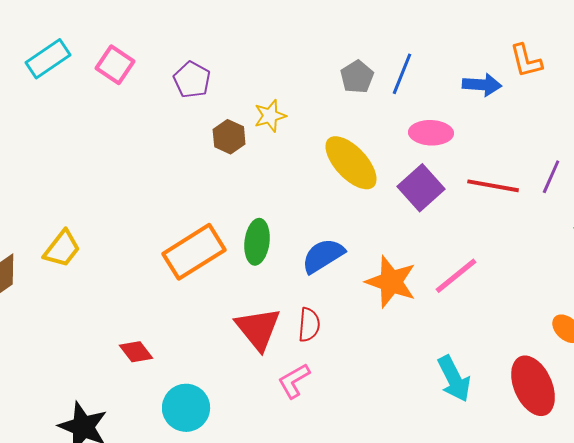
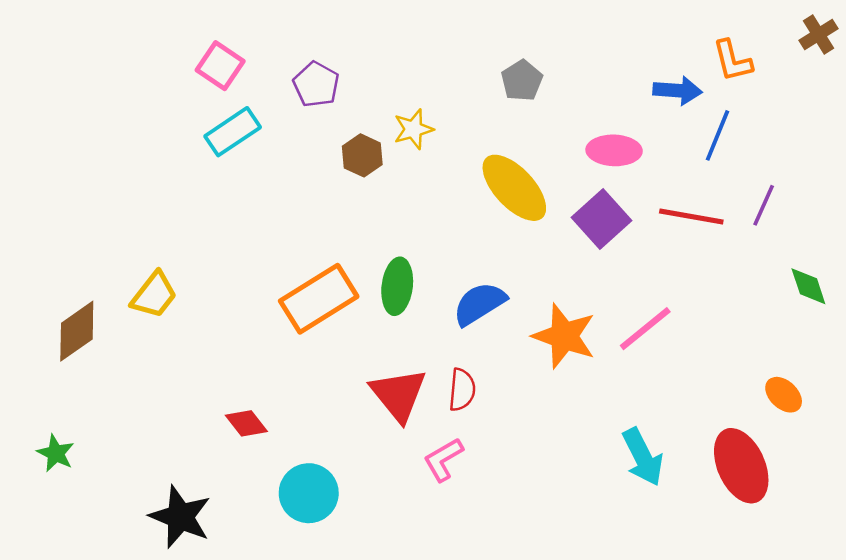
cyan rectangle: (48, 59) -> (233, 132), moved
blue line: (402, 74) -> (718, 135), moved

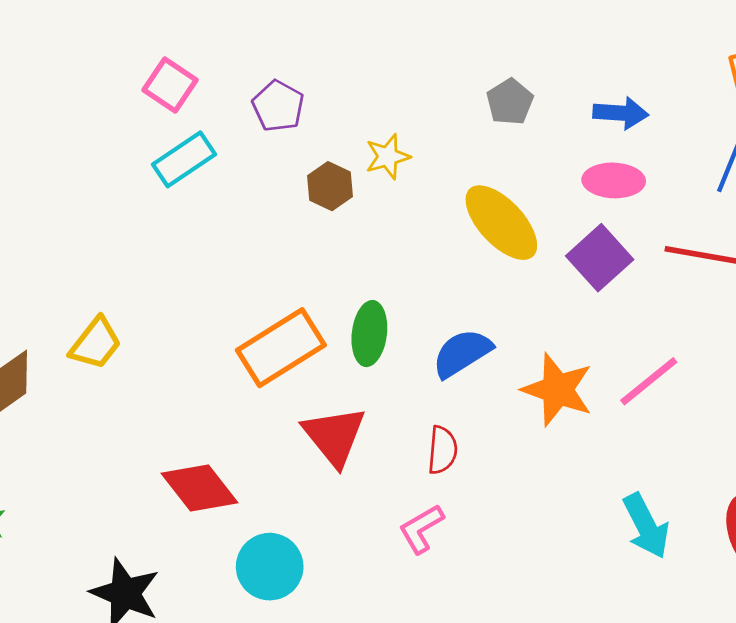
blue arrow: (678, 91) -> (621, 113), moved
red triangle: (398, 395) -> (334, 436), moved
red diamond: (246, 423) -> (199, 488), size x1.6

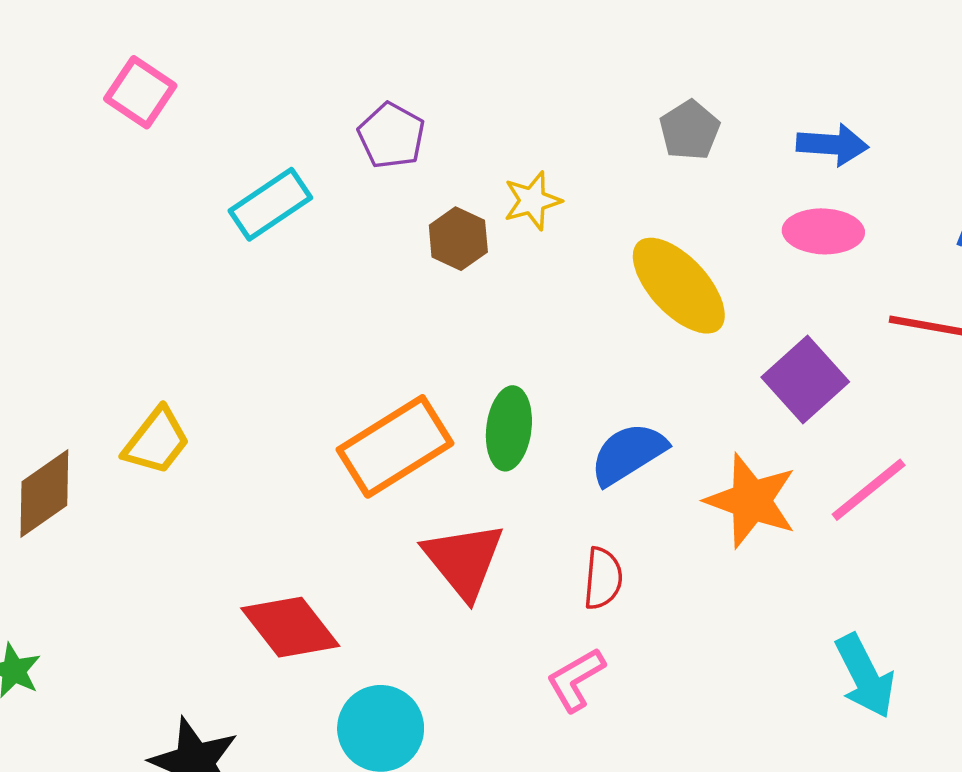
pink square: (170, 85) -> (140, 92), moved
purple square: (600, 258) -> (805, 380), moved

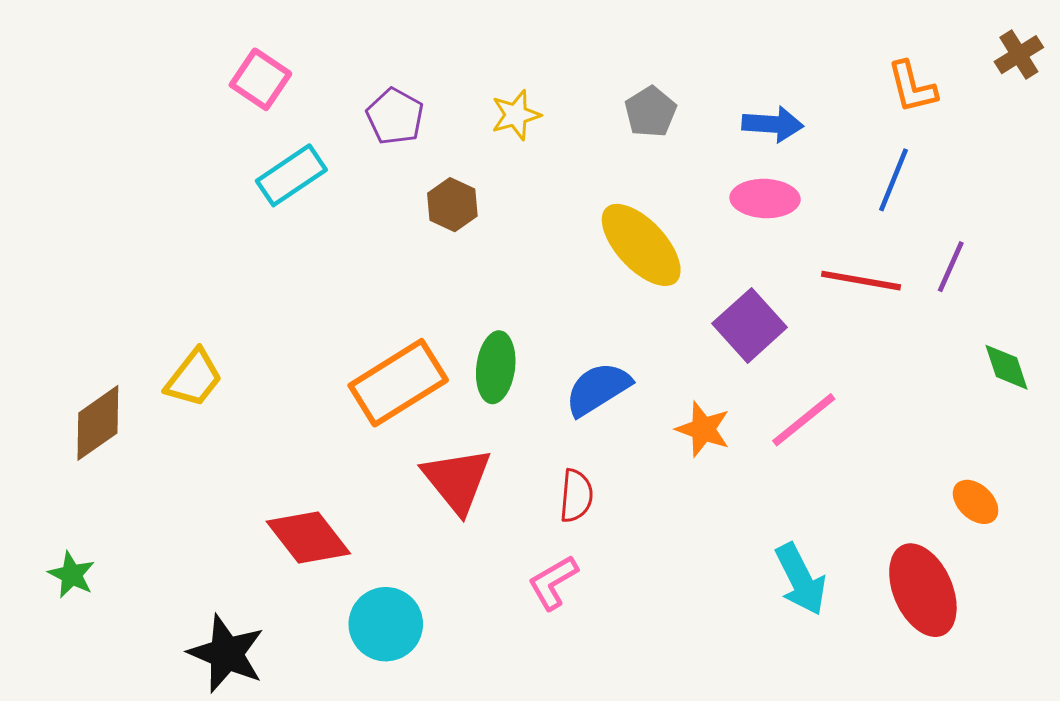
pink square: (140, 92) -> (260, 79), moved
yellow star: (532, 201) -> (516, 115), moved
orange star: (751, 501) -> (703, 429), size x0.7

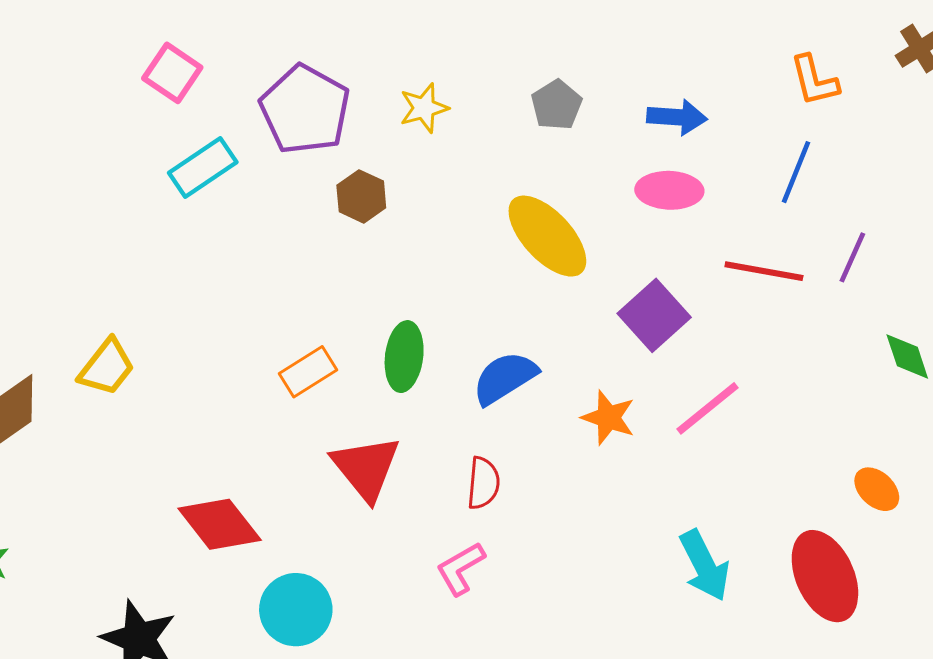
purple pentagon: (395, 116) -> (305, 109), size x1.6
orange rectangle: (398, 383) -> (308, 372), size x0.6

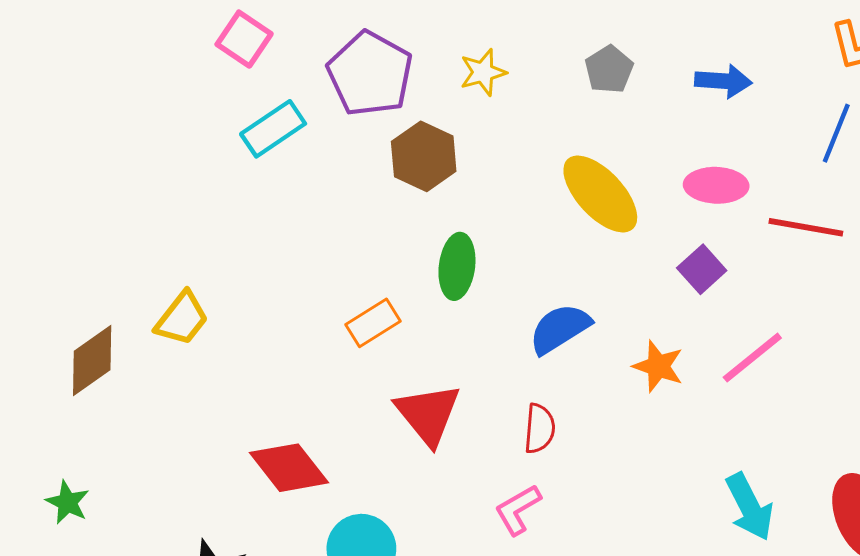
pink ellipse: (669, 190) -> (716, 185), moved
brown hexagon: (361, 196) -> (424, 156), size x1.4
purple square: (654, 315) -> (702, 269), size x0.7
green ellipse: (404, 357) -> (457, 266), moved

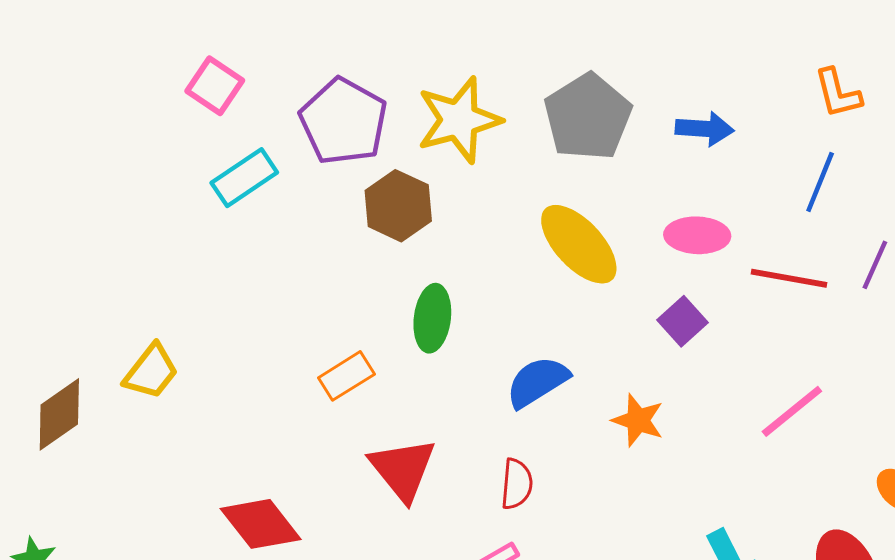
gray pentagon: (609, 69) -> (588, 117), size x1.8
yellow star: (483, 72) -> (459, 120), size x1.8
pink line: (752, 358) -> (792, 411), moved

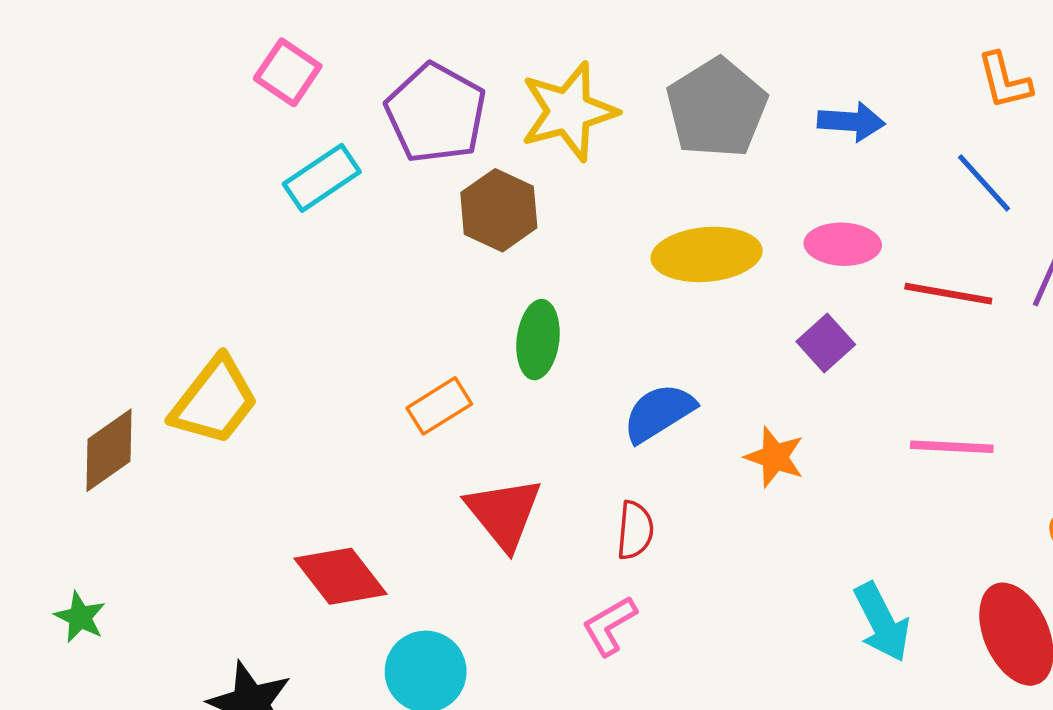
blue line: (820, 182) -> (984, 183), turned -64
yellow ellipse: (579, 244) -> (707, 254), turned -52
yellow trapezoid: (151, 371) -> (215, 401), size x1.4
pink line: (792, 411) -> (952, 447), turned 42

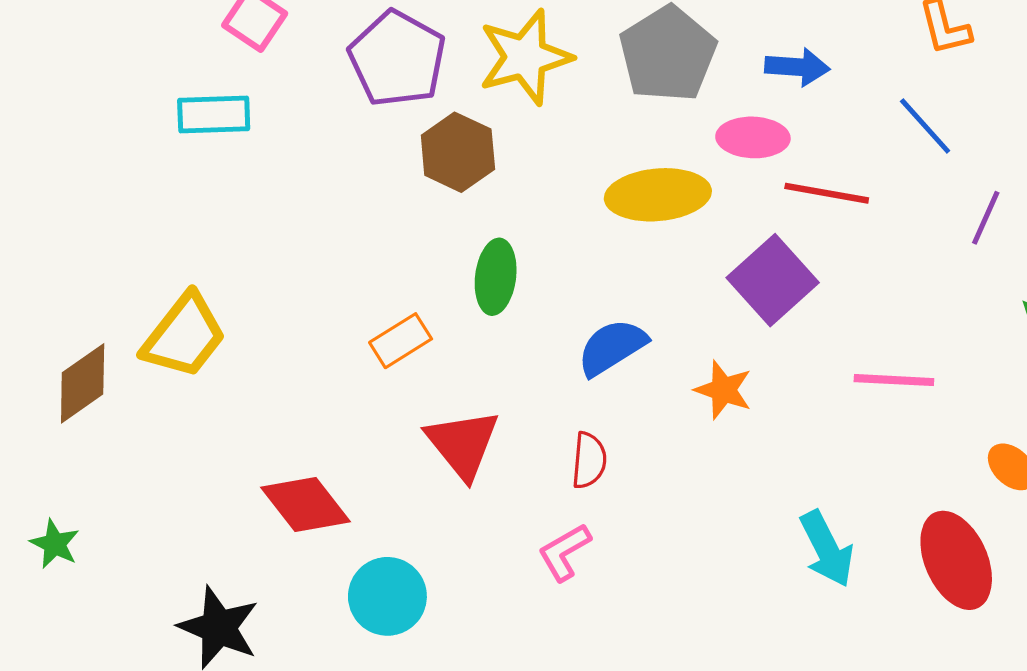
cyan rectangle: (322, 178) -> (214, 114), moved, turned 32
pink ellipse: (843, 244) -> (753, 137), moved
red line: (948, 294) -> (827, 193), moved
purple square: (826, 343) -> (773, 280), size x1.6

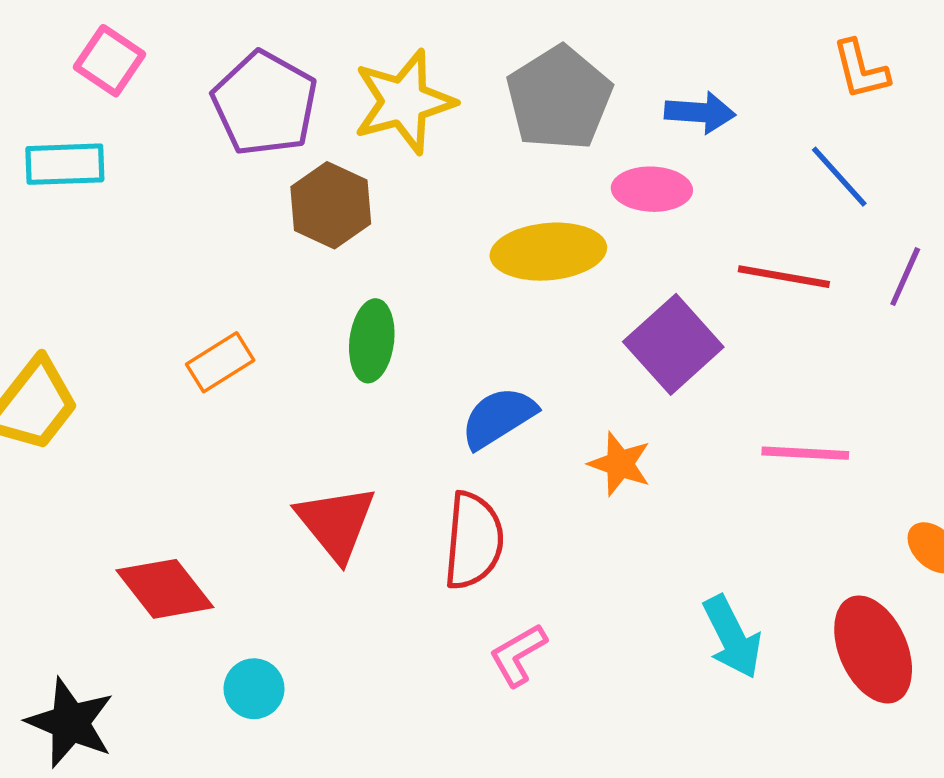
red line: (827, 193) -> (784, 277), moved
orange rectangle: (401, 341) -> (220, 362), moved
red semicircle: (589, 460) -> (473, 541), size x1.6
pink L-shape: (564, 552) -> (518, 655), moved
cyan circle: (387, 596) -> (254, 689), size x0.7

